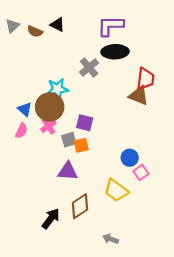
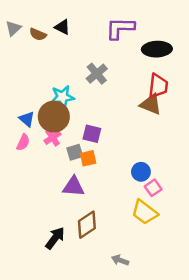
black ellipse: (115, 52) -> (157, 49), moved
yellow trapezoid: (116, 190) -> (145, 212), moved

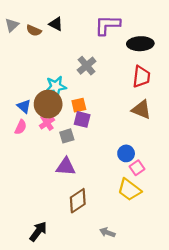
brown triangle: (151, 104) -> (141, 110), moved
orange square: (88, 158) -> (79, 105), moved
black arrow: (55, 238) -> (38, 231), moved

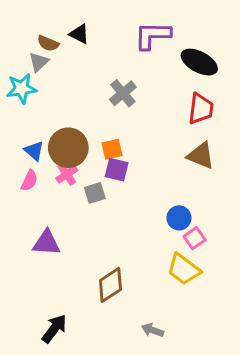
gray triangle: (12, 25) -> (39, 62), moved
black ellipse: (140, 44) -> (199, 62), turned 30
cyan star: (56, 86) -> (22, 89), moved
purple triangle: (66, 167) -> (46, 243), moved

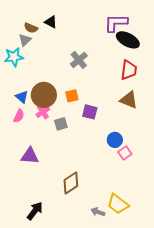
purple L-shape: (152, 36) -> (116, 23), moved
purple square: (117, 170) -> (90, 112), moved
yellow trapezoid: (184, 269) -> (118, 204), moved

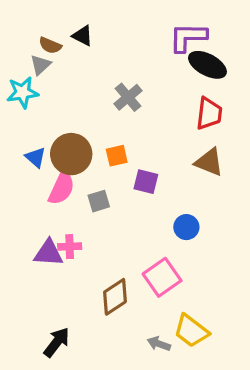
pink cross: (43, 112) -> (70, 247), moved, turned 32
pink semicircle: (19, 116) -> (61, 188), moved, size x1.5
pink square: (125, 153) -> (162, 277), moved, size x1.6

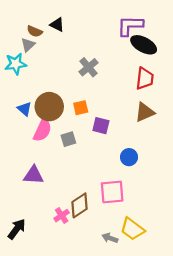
brown triangle: (209, 162) -> (145, 112), turned -45
pink cross: (70, 247) -> (62, 216), moved, turned -32
pink square: (162, 277) -> (112, 192), turned 30
black arrow: (57, 342) -> (17, 229), moved

